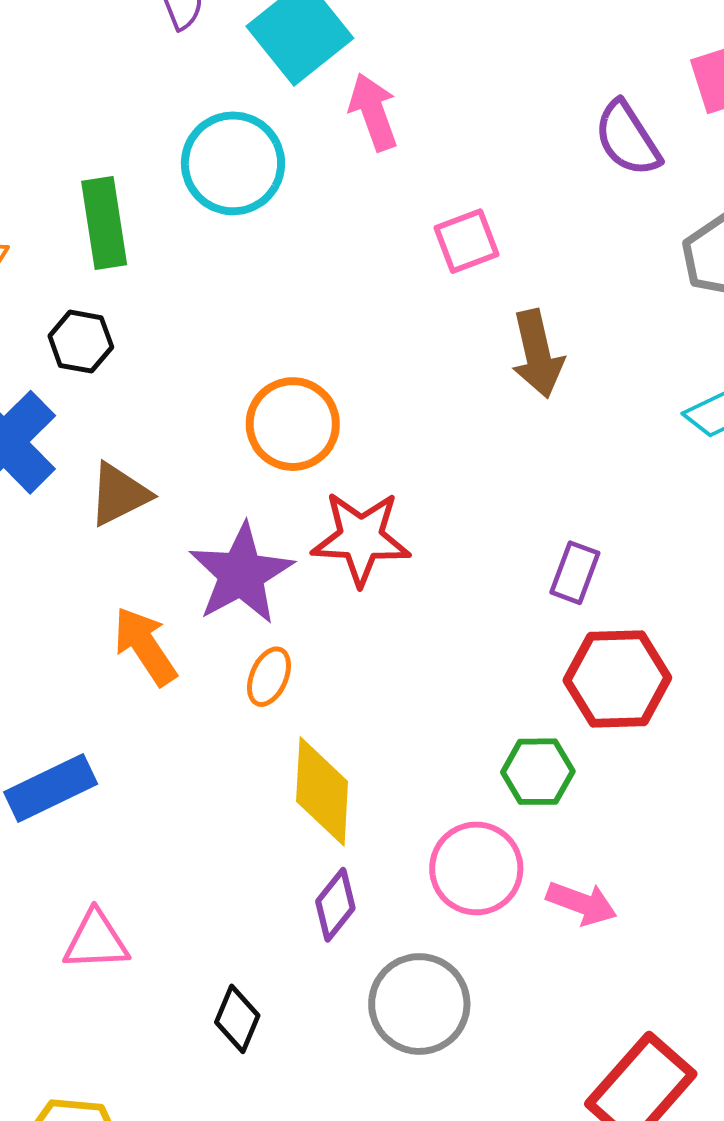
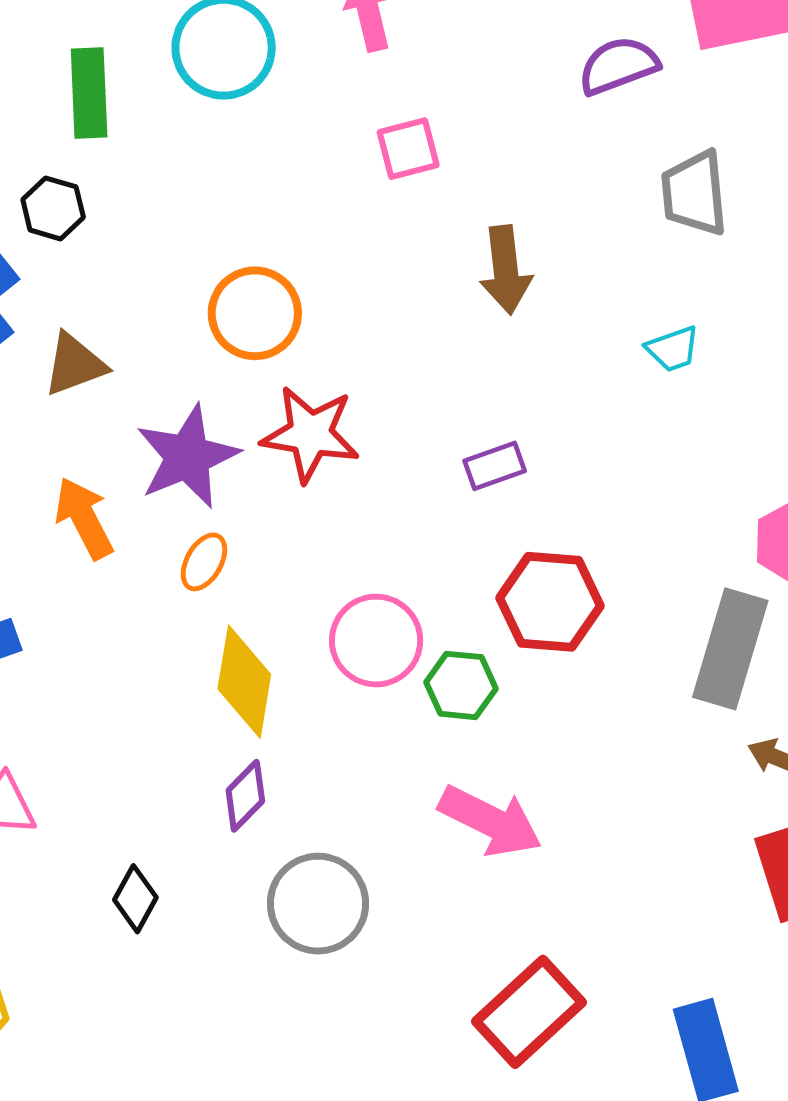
purple semicircle: (627, 139) -> (618, 66), turned 96
pink square: (466, 241) -> (408, 149), moved
purple rectangle: (575, 573) -> (495, 466), moved, turned 44
pink circle: (476, 868) -> (376, 641), moved
pink arrow: (582, 903) -> (490, 821), size x1.5

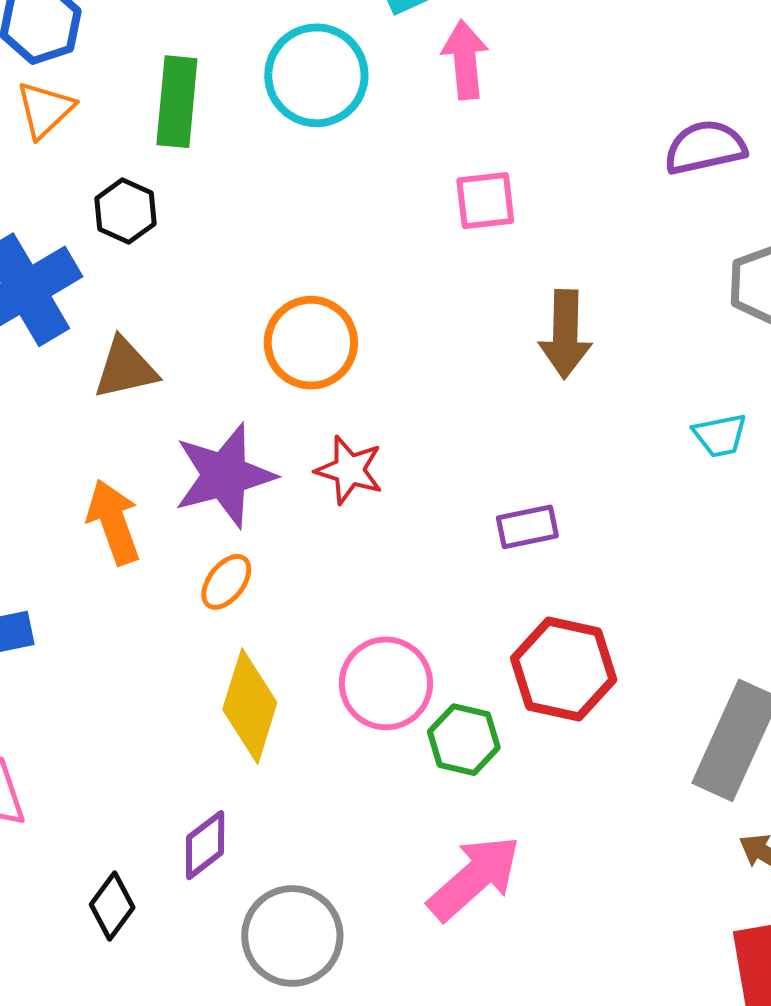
red star: (310, 434) -> (349, 470), size x0.7
purple diamond: (245, 796) -> (205, 845), moved
pink arrow: (490, 821) -> (474, 878), turned -76

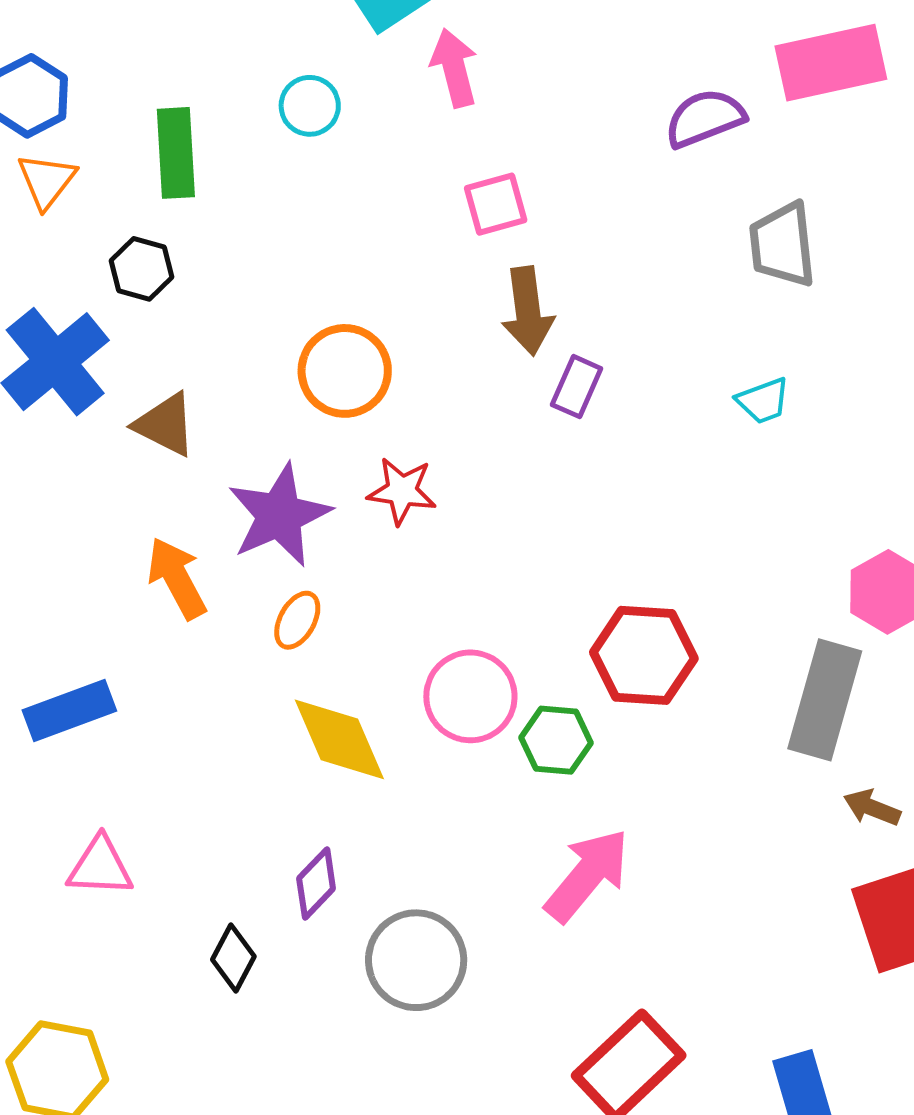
cyan circle: (316, 75) -> (310, 106), size x0.6
brown arrow: (565, 334) -> (528, 311), moved
brown triangle: (125, 369) -> (165, 425), turned 48
purple rectangle: (527, 527) -> (577, 387), moved, turned -46
yellow diamond: (250, 706) -> (339, 739), turned -32

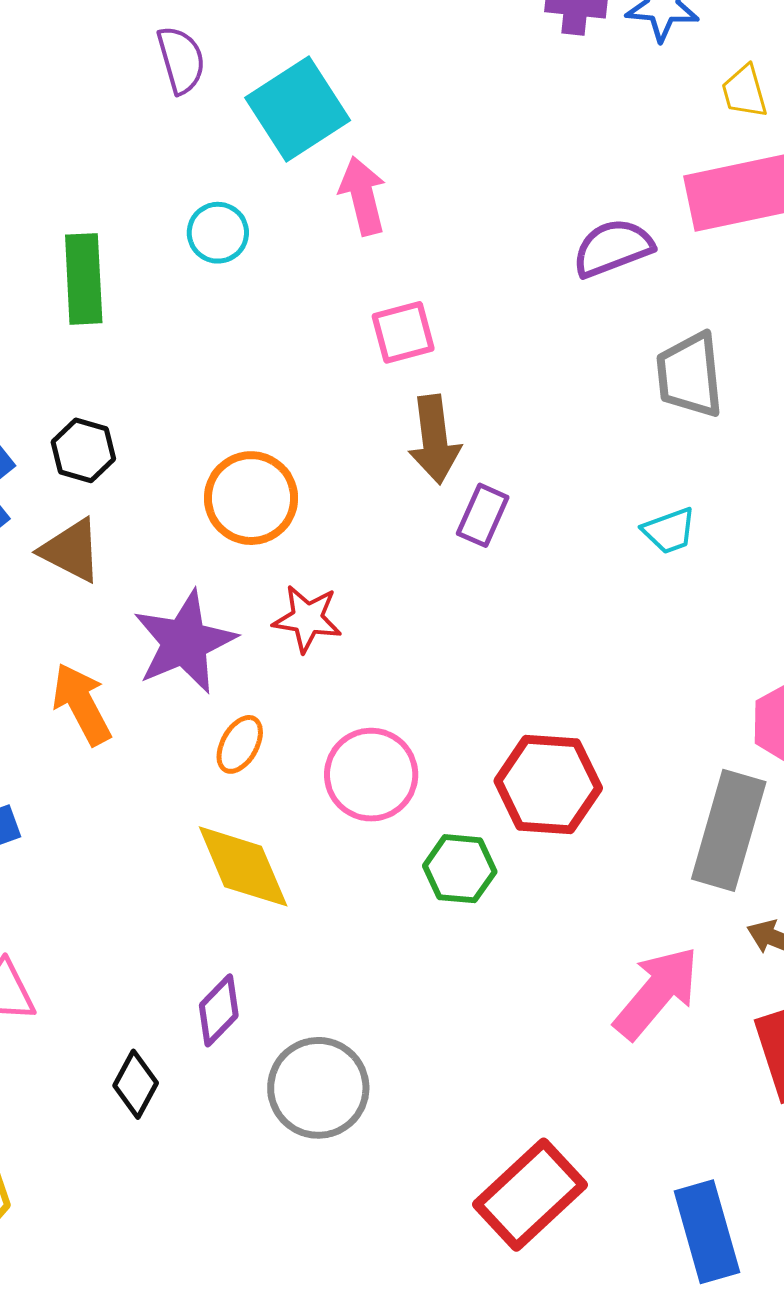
black hexagon: (141, 269) -> (83, 450), moved
orange ellipse: (297, 620) -> (240, 744), moved
pink circle: (470, 696) -> (371, 775), moved
pink arrow: (587, 875) -> (657, 993), moved

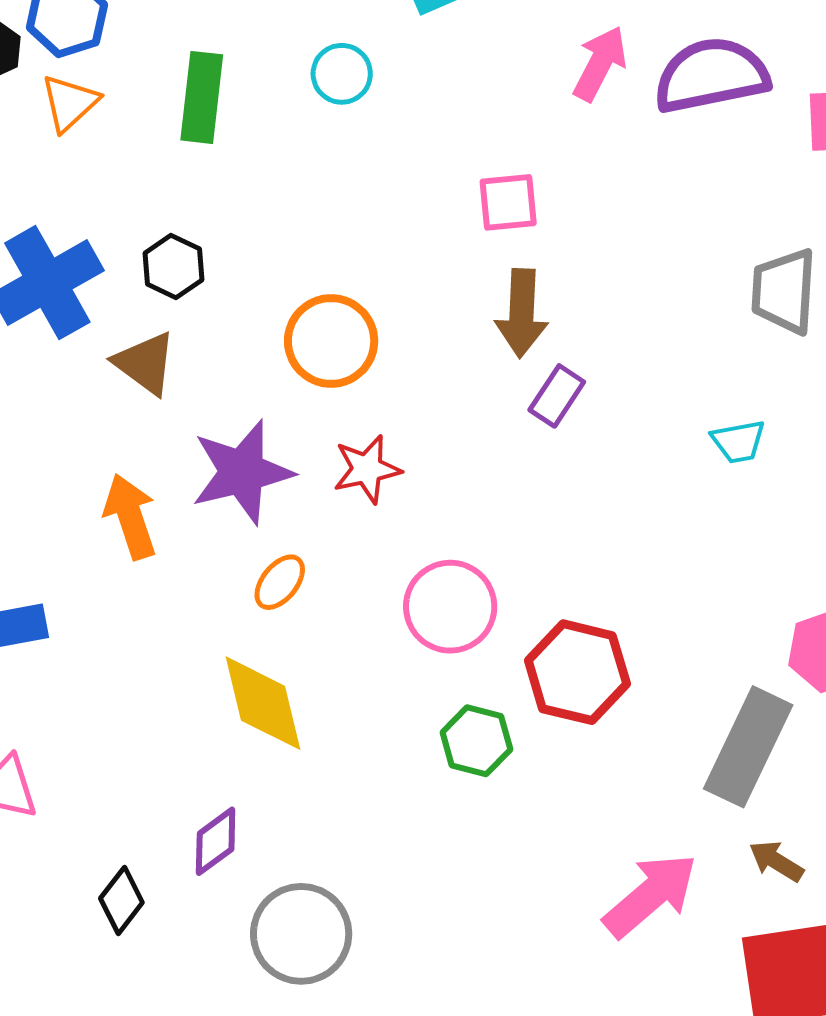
pink arrow: (363, 196) -> (600, 63), moved, turned 32
purple semicircle: (613, 248) -> (711, 75), moved, size x1.4
red star: (307, 619) -> (367, 469), turned -30
pink circle: (371, 775) -> (450, 607), moved

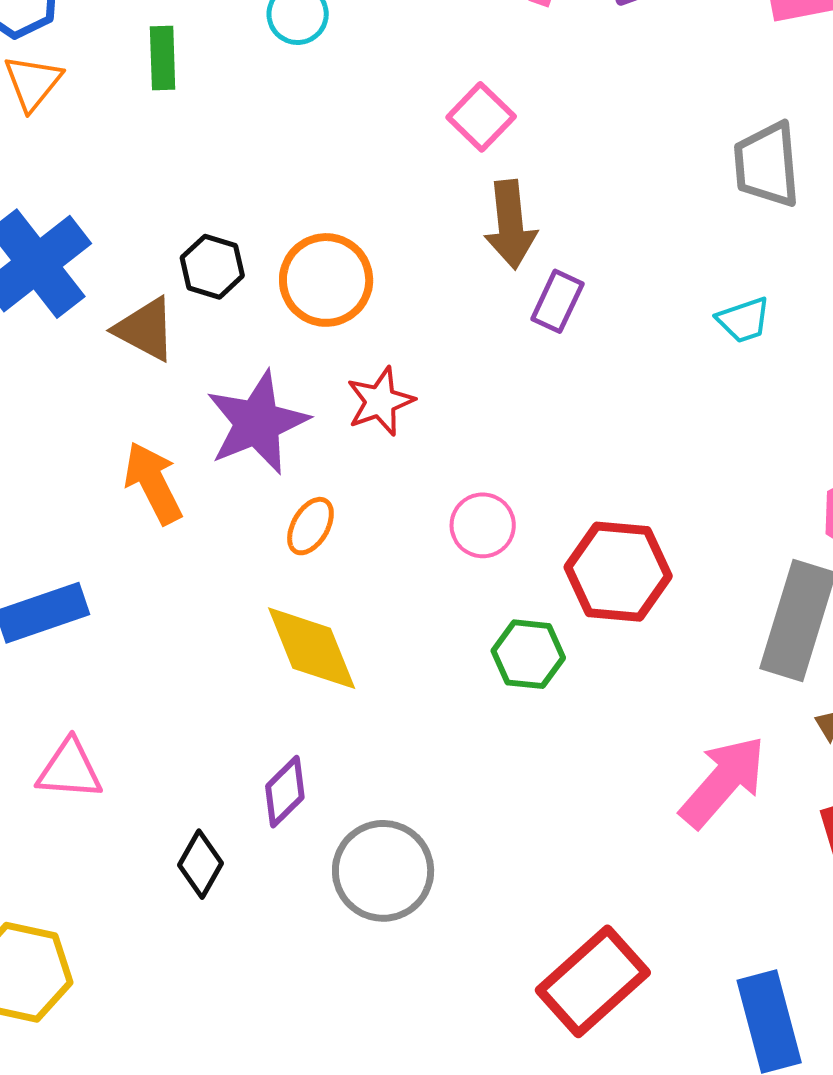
green rectangle: (202, 97) -> (163, 58), size x0.7
pink square: (508, 202) -> (481, 117), turned -32
black hexagon: (173, 267) -> (212, 267), moved
pink circle: (450, 607) -> (483, 525), size x0.7

